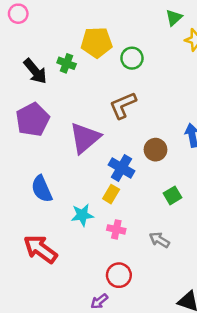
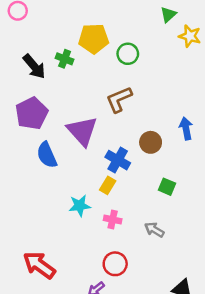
purple triangle: (85, 138) -> (82, 131), turned -32
blue semicircle: (42, 189) -> (47, 155), moved
green square: (172, 195) -> (167, 187), turned -36
red arrow: (40, 249) -> (39, 265), moved

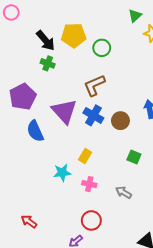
green cross: (65, 59) -> (48, 63), moved
black arrow: (34, 66) -> (46, 41), moved
blue cross: (118, 160) -> (93, 115), moved
red arrow: (39, 265) -> (29, 221), size x0.6

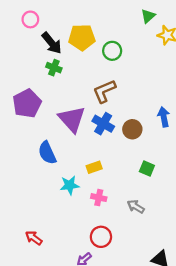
pink circle: (11, 12) -> (30, 19), moved
blue semicircle: (35, 131) -> (47, 153), moved
yellow rectangle: (85, 156) -> (94, 167), turned 40

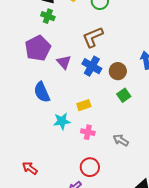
purple pentagon: (27, 103) -> (38, 48), moved
purple triangle: (72, 119) -> (64, 62), size x0.6
green square: (147, 168) -> (124, 95), moved, turned 32

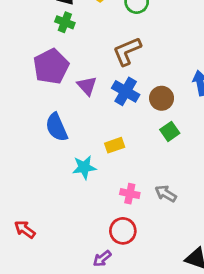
pink cross: (88, 132) -> (130, 194), moved
red arrow: (30, 168) -> (25, 229), moved

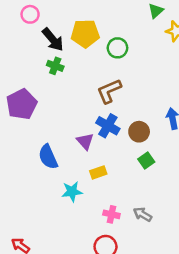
purple pentagon: (51, 66) -> (22, 104), moved
purple triangle: (87, 86) -> (85, 141), moved

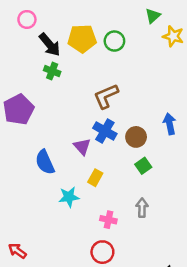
green circle: (117, 48) -> (114, 41), moved
yellow rectangle: (98, 172) -> (95, 178), turned -42
gray arrow: (143, 214) -> (142, 208), moved, turned 60

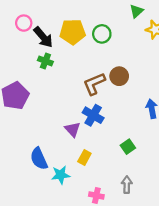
pink circle: (27, 19) -> (24, 23), moved
brown circle: (136, 137) -> (119, 76), moved
blue semicircle: (45, 162) -> (39, 159), moved

